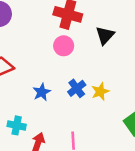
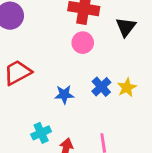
blue star: (42, 92) -> (64, 95), turned 30
cyan cross: (17, 125) -> (41, 133), turned -30

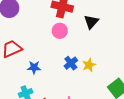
blue star: (64, 95) -> (34, 67), moved

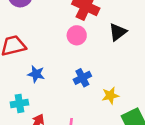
yellow star: (89, 65) -> (110, 95), moved

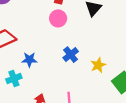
cyan cross: (19, 103) -> (14, 79), moved

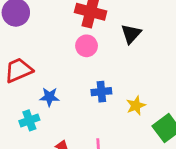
blue cross: (71, 55) -> (101, 92), turned 32

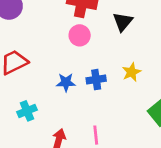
blue star: (49, 97) -> (66, 82), moved
yellow star: (136, 106) -> (131, 72), moved

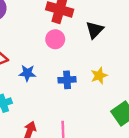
blue star: (66, 82) -> (27, 73), moved

